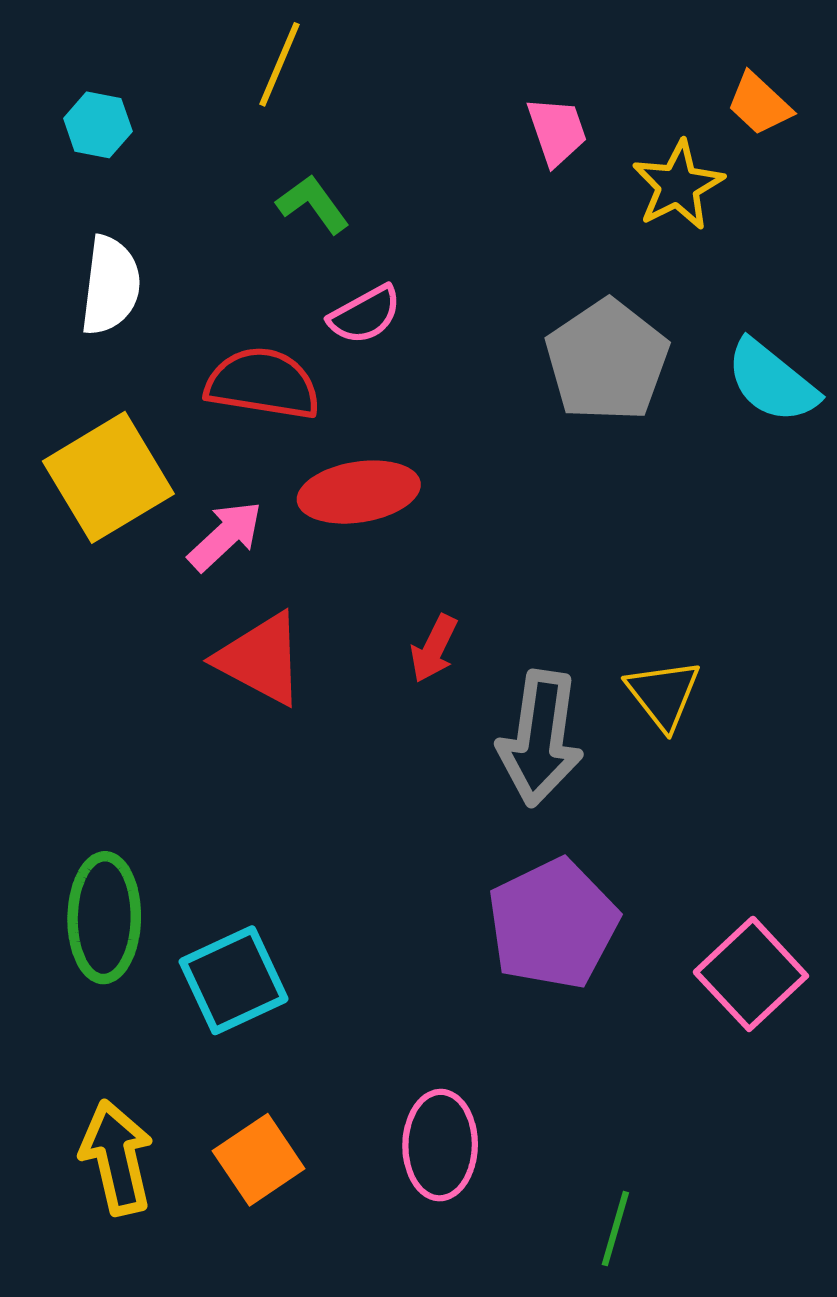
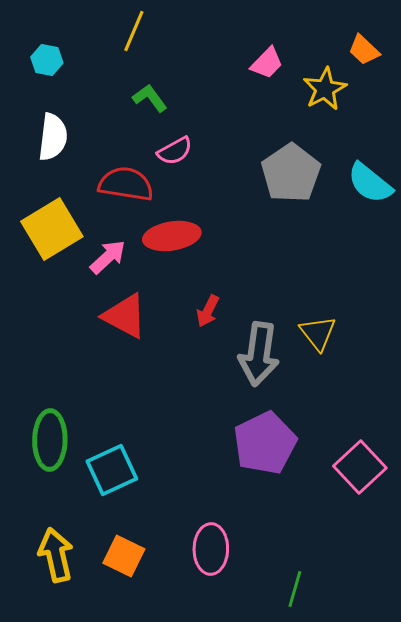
pink trapezoid: (557, 131) -> (267, 63), turned 63
orange square: (259, 1160) -> (124, 556), turned -30

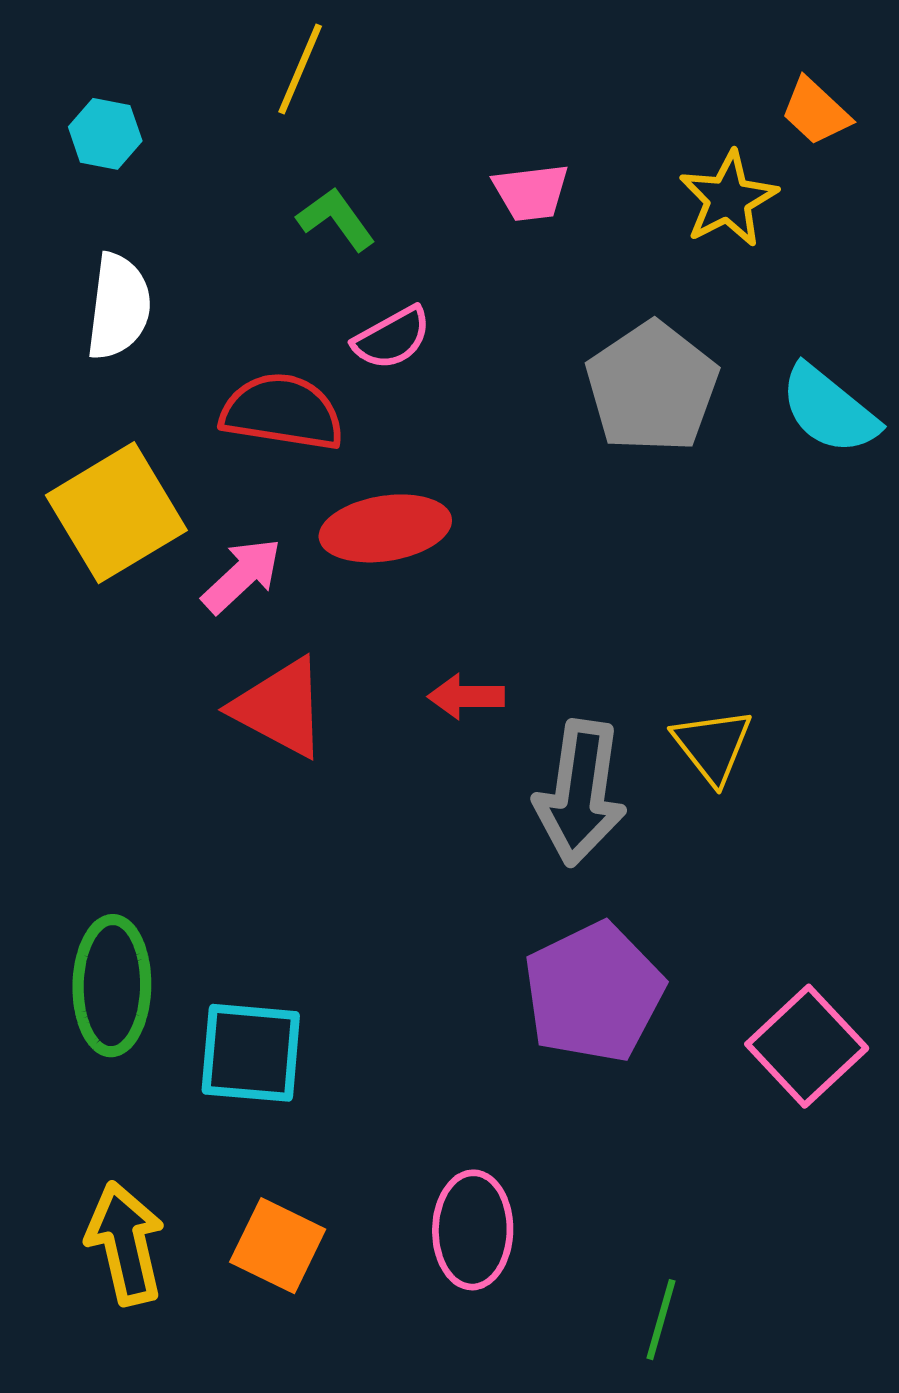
pink trapezoid: (267, 63) -> (531, 192), moved, turned 39
red arrow: (208, 311) -> (466, 696), turned 64
cyan square: (112, 470) -> (251, 1053), turned 30

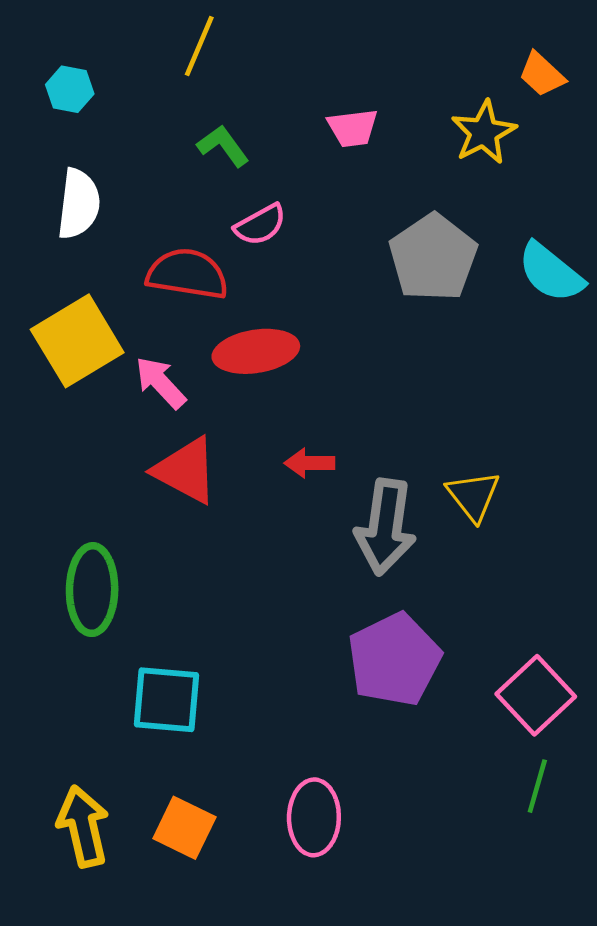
pink arrow: (242, 575) -> (161, 383), turned -90
green ellipse: (112, 986) -> (92, 590), moved
green line: (661, 1320) -> (537, 786), moved

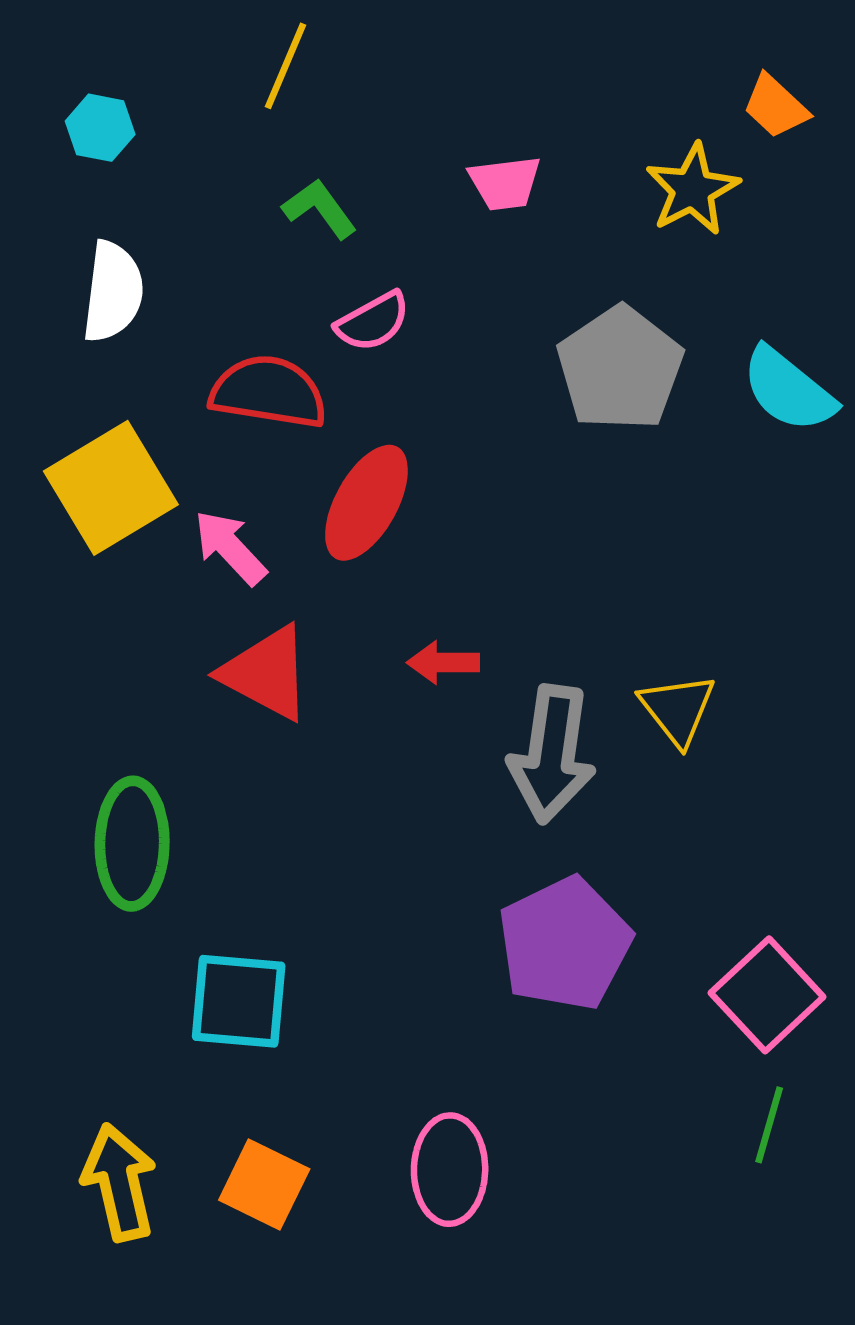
red ellipse: (256, 351) -> (366, 503), turned -52

